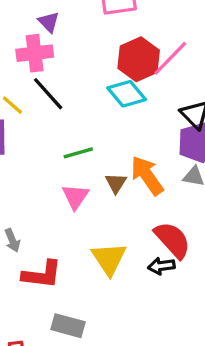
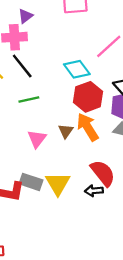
purple triangle: (49, 22) -> (26, 16), turned 35
red hexagon: (139, 59) -> (88, 97), moved
green line: (78, 153) -> (29, 100), moved
gray rectangle: (68, 326) -> (31, 182), moved

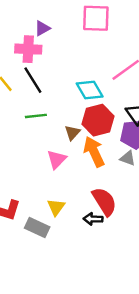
brown triangle: (66, 131) -> (72, 133), moved
pink triangle: (37, 139) -> (57, 159), moved
gray rectangle: (31, 182) -> (37, 228), moved
yellow triangle: (58, 184) -> (56, 207), size x0.7

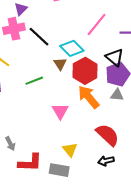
black line: (33, 80) -> (39, 37), moved
brown triangle: (72, 133) -> (60, 64), moved
black arrow: (93, 219) -> (106, 161), moved

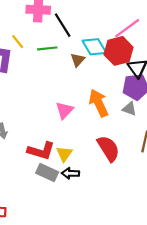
red hexagon: (85, 71) -> (119, 51), moved
green line: (34, 81) -> (47, 48), moved
black arrow: (106, 161) -> (71, 173), moved
red L-shape: (30, 163) -> (41, 151), moved

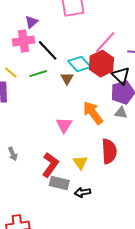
red semicircle: (108, 148) -> (109, 151), turned 40
red L-shape: (41, 151) -> (50, 165), turned -60
yellow triangle: (64, 154) -> (80, 163), moved
black arrow: (71, 173) -> (82, 192), moved

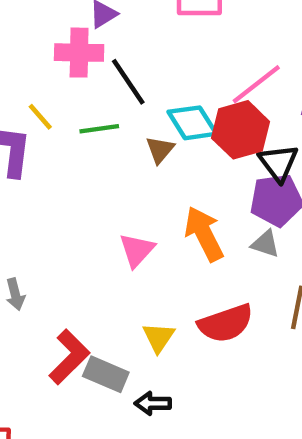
red semicircle: (109, 151) -> (226, 323), turned 65
red L-shape: (50, 165) -> (69, 357), moved

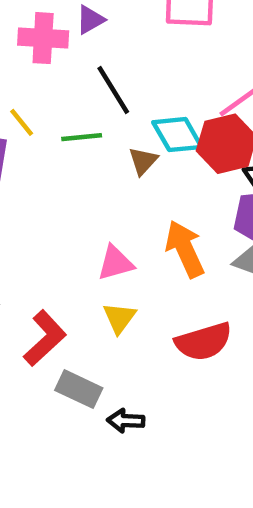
pink cross: (79, 53) -> (43, 38), moved
pink triangle: (137, 250) -> (115, 263), turned 30
yellow triangle: (159, 337) -> (119, 318), moved
red L-shape: (69, 357) -> (45, 338), moved

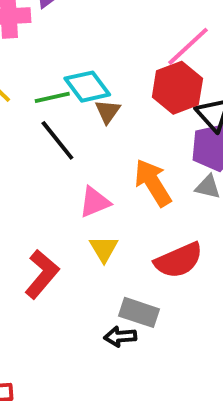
black line: (113, 90) -> (57, 140), moved
cyan diamond: (177, 135) -> (87, 87), moved
gray rectangle: (79, 389) -> (139, 312), moved

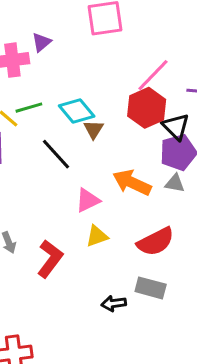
green line: (52, 97) -> (29, 108), moved
orange arrow: (153, 183) -> (132, 183), turned -30
yellow triangle: (104, 249) -> (97, 236), turned 45
gray rectangle: (139, 312) -> (151, 288), moved

